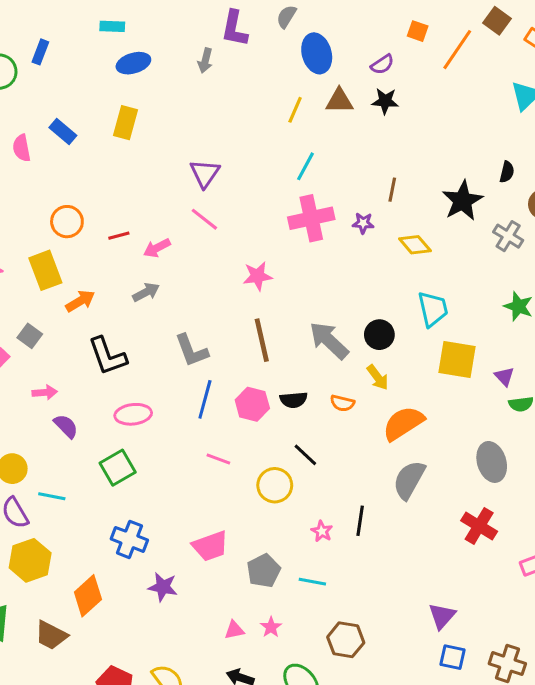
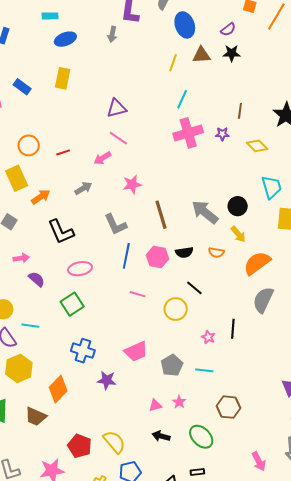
purple triangle: (205, 173) -> (117, 108), turned 45
pink arrow: (157, 248) -> (103, 158), moved
pink star: (258, 276) -> (132, 184), moved

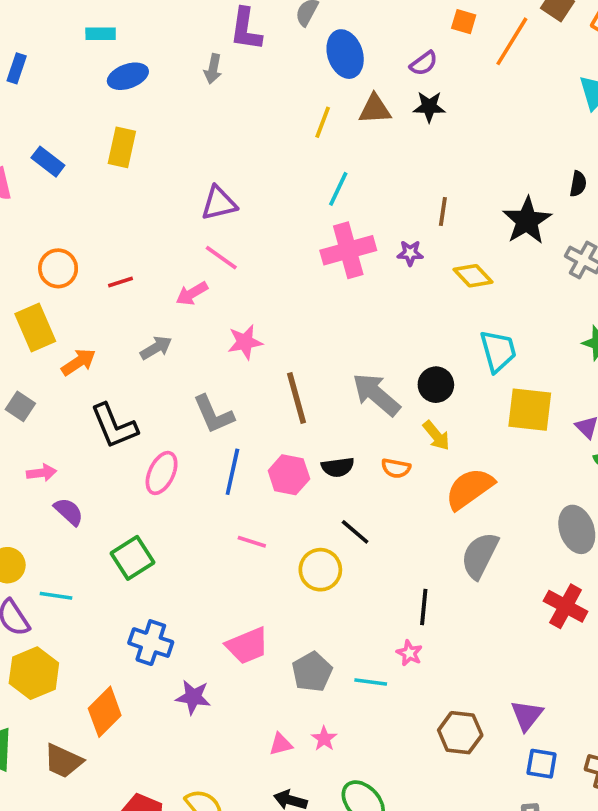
pink ellipse: (80, 269) -> (162, 473), moved, turned -55
pink star: (208, 337) -> (409, 653), moved
brown hexagon: (228, 407) -> (460, 733), moved

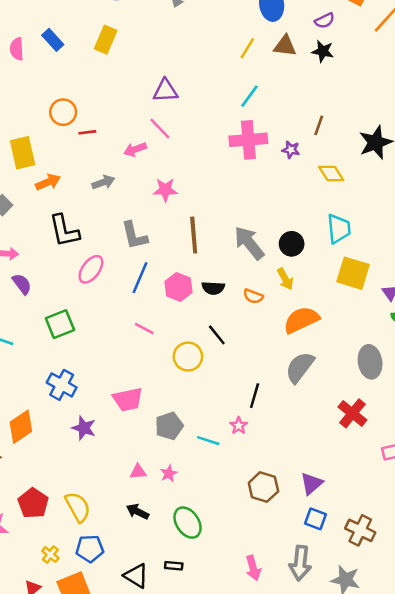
orange circle: (58, 268) -> (63, 112), moved

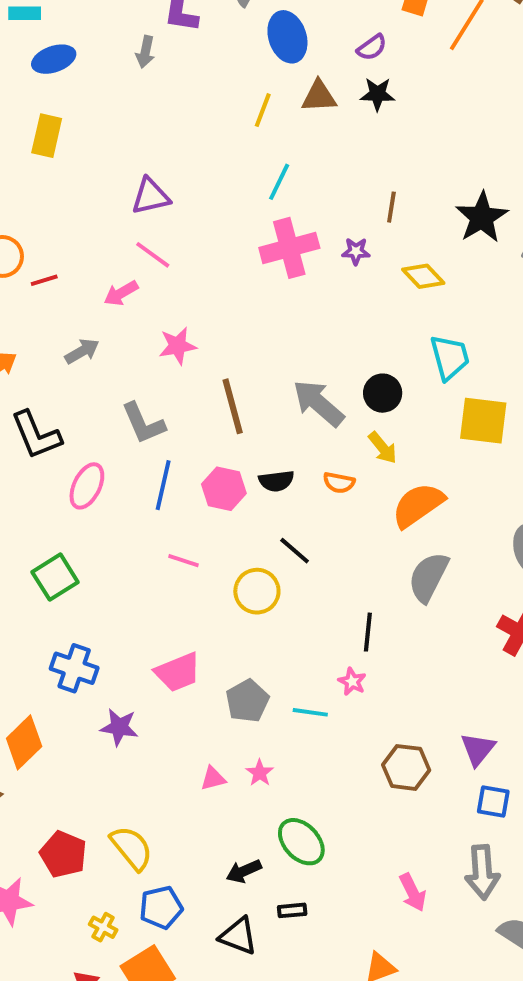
black arrow: (138, 512) -> (244, 871), moved, turned -40

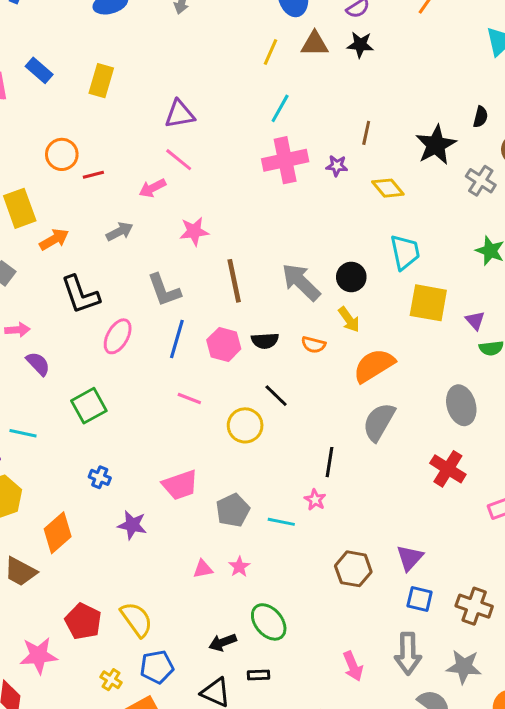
yellow rectangle: (47, 136) -> (101, 81), moved
blue cross: (74, 668) -> (100, 477), size x0.6

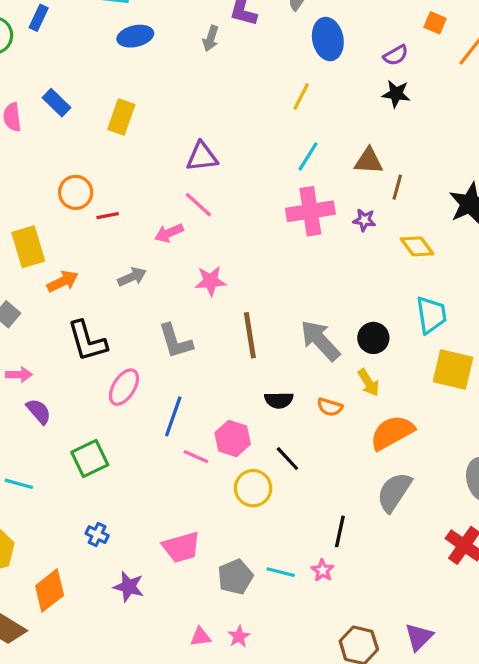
brown triangle: (315, 44) -> (369, 161), moved
blue line: (177, 339) -> (173, 416), moved
pink hexagon: (224, 344) -> (233, 438), moved
cyan line: (281, 522) -> (281, 572), moved

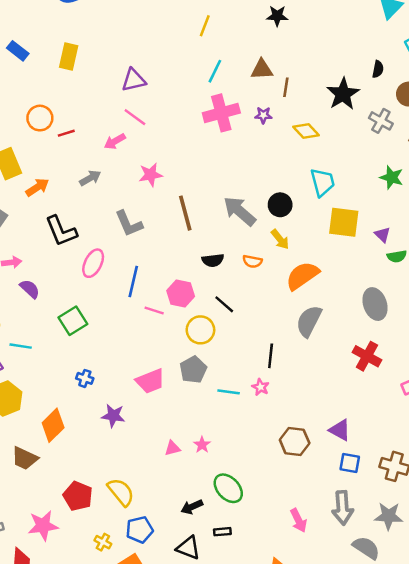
gray pentagon: (235, 577) -> (193, 370), moved
purple triangle: (419, 637) -> (340, 430), turned -40

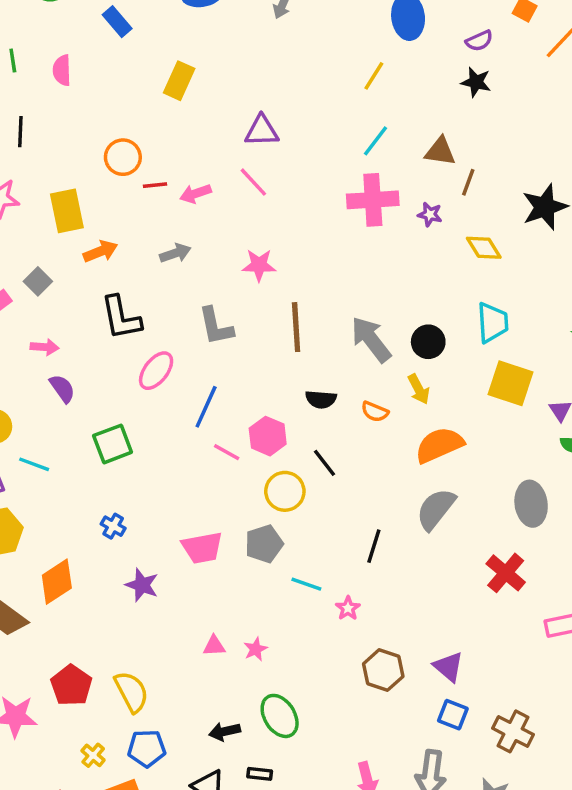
blue rectangle: (18, 51) -> (117, 22), moved
pink arrow: (115, 141) -> (196, 194), moved
pink star: (261, 387) -> (348, 608), moved

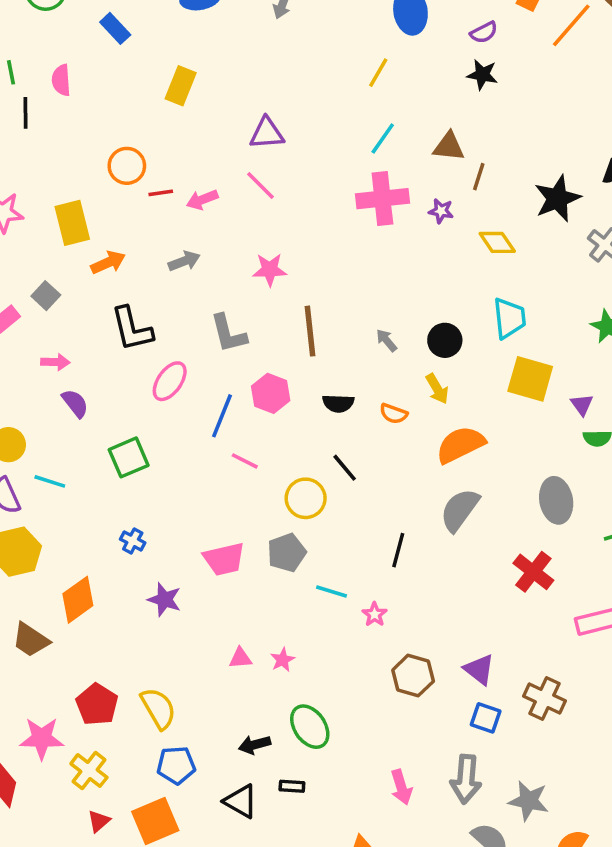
black line: (20, 132) -> (26, 113), moved
gray arrow: (371, 339) -> (387, 340), size x0.5
pink hexagon: (268, 436) -> (271, 393), moved
brown cross: (513, 731) -> (545, 699), moved
yellow cross: (93, 755) -> (89, 771), moved, size x1.5

